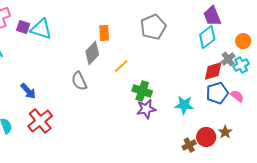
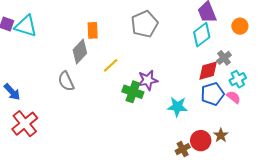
orange circle: (243, 41) -> (240, 26), moved
cyan cross: (241, 65) -> (238, 79), moved
purple star: (146, 109) -> (148, 80), moved

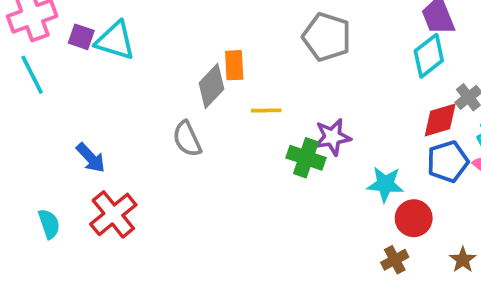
gray pentagon: (145, 24) -> (327, 37), turned -30
orange rectangle: (93, 30) -> (234, 65), moved
yellow line: (111, 65) -> (266, 111), turned 42
brown star: (221, 135) -> (463, 260), moved
red circle: (201, 141) -> (414, 218), moved

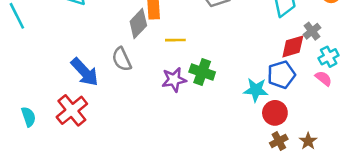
purple star: (332, 137) -> (174, 80), moved
blue arrow: (91, 158) -> (85, 72), moved, size x1.4
blue pentagon: (448, 162) -> (281, 75), moved
brown cross: (395, 260) -> (279, 141), moved

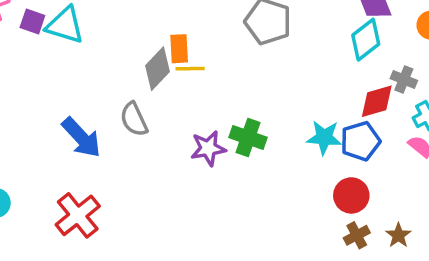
gray cross: (312, 31) -> (404, 79), turned -30
yellow line: (175, 40) -> (190, 69), moved
cyan star: (256, 90) -> (324, 137), moved
red cross: (72, 110) -> (78, 215), moved

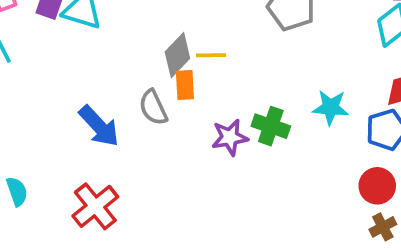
orange rectangle: (179, 49) -> (185, 85), moved
cyan star: (324, 137) -> (331, 107), moved

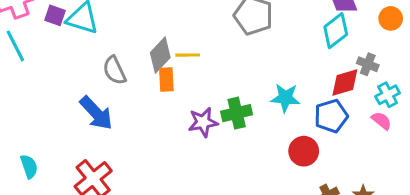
gray semicircle: (153, 107) -> (114, 70), moved
green cross: (271, 126) -> (237, 113), turned -32
red circle: (377, 186) -> (304, 151), moved

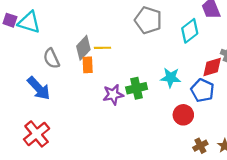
cyan diamond: (336, 31) -> (190, 31), moved
blue pentagon: (331, 116) -> (202, 90), turned -30

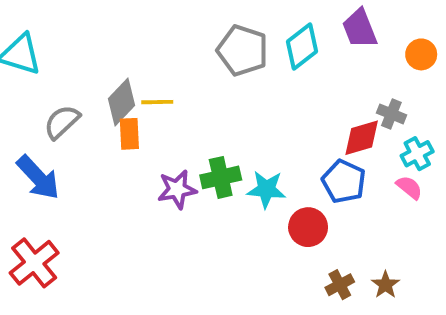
cyan diamond: (190, 31) -> (302, 46), moved
gray semicircle: (51, 58) -> (62, 122), turned 72
cyan star: (171, 78) -> (266, 189), moved

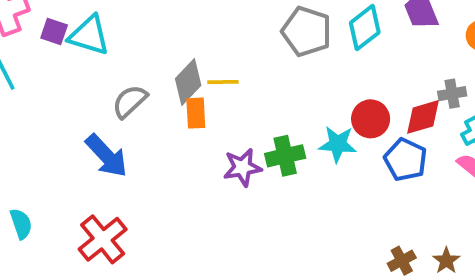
gray cross: (391, 114) -> (452, 94), turned -32
cyan star: (266, 189) -> (338, 144), moved
red circle: (308, 227) -> (371, 119), moved

